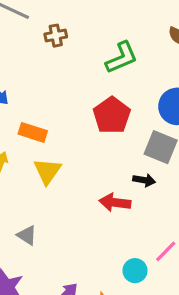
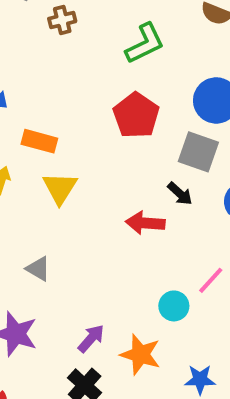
black arrow: (144, 180) -> (180, 194), turned 35

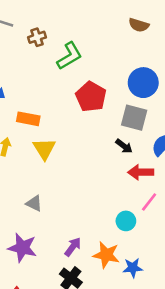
green L-shape: (145, 43) -> (69, 56), moved
red arrow: (145, 223) -> (141, 172), moved
blue star: (200, 379) -> (133, 268), moved

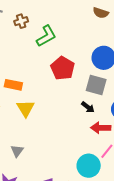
gray triangle: (34, 203) -> (17, 151), turned 40
cyan circle: (126, 221) -> (89, 166), size x1.5

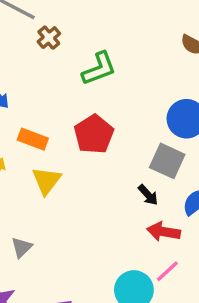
brown cross: (21, 21) -> (49, 38), moved, turned -32
red pentagon: (63, 68) -> (94, 134), moved

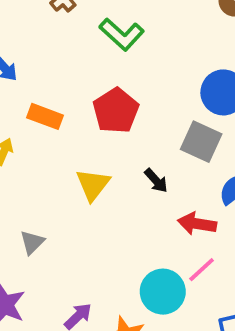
green L-shape: (99, 69) -> (122, 34), turned 63
yellow triangle: (47, 181) -> (93, 185), moved
black arrow: (148, 195) -> (156, 181), moved

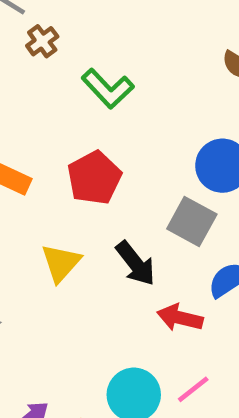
black arrow: (156, 181) -> (136, 263), size x1.5
pink line: (202, 270) -> (193, 389), moved

